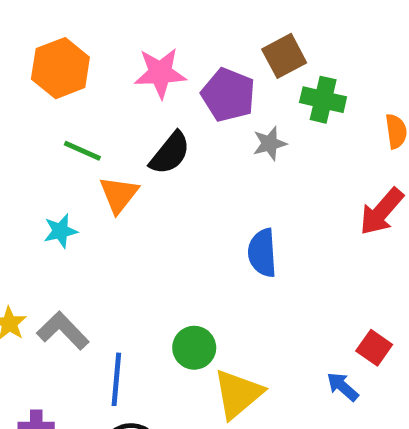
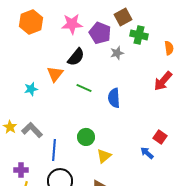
green line: (82, 151) -> (84, 88), moved
yellow triangle: (238, 394) -> (104, 156), size x0.7

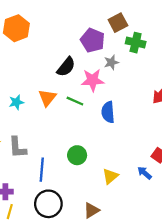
pink star: (72, 24) -> (93, 80), moved
orange triangle: (55, 74) -> (47, 98), moved
gray L-shape: (32, 130) -> (17, 147), turned -140
yellow triangle: (104, 156) -> (110, 176), moved

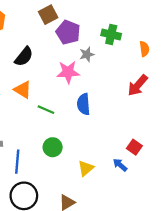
brown square: (118, 23) -> (48, 15), moved
black semicircle: (66, 67) -> (24, 57), moved
orange triangle: (47, 98) -> (23, 90), turned -36
green line: (75, 101) -> (46, 110), moved

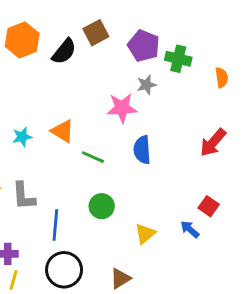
purple pentagon: (68, 32) -> (144, 46), moved
black semicircle: (24, 57) -> (64, 52), moved
red arrow: (138, 85) -> (213, 143), moved

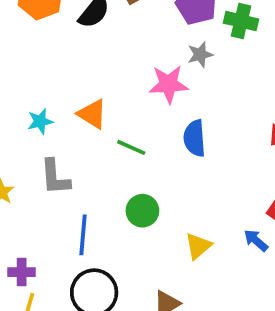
gray L-shape: (24, 196) -> (55, 177), moved

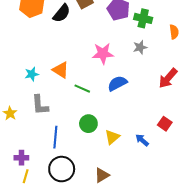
gray star: (200, 54) -> (140, 47), moved
blue semicircle: (195, 138) -> (117, 83), turned 66
blue arrow: (256, 240) -> (142, 140), moved
yellow triangle: (198, 246) -> (112, 137), moved

